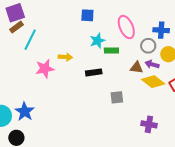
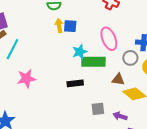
green rectangle: (111, 50) -> (93, 62), size x1.6
yellow arrow: (65, 57) -> (59, 26), moved, turned -104
purple arrow: (152, 64) -> (120, 116), moved

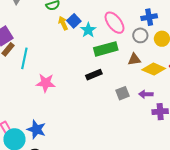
blue square: (70, 26) -> (74, 21), turned -32
cyan star: (80, 52) -> (88, 30), moved
pink star: (26, 79) -> (46, 83), turned 30

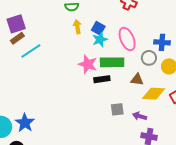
blue square: (74, 21) -> (98, 28), moved, turned -32
cyan line: (24, 58) -> (31, 51), turned 30
yellow diamond: (154, 69) -> (153, 94), turned -35
black rectangle: (94, 75) -> (102, 79), moved
pink star: (46, 83) -> (88, 64), moved

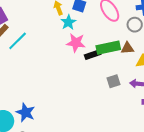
cyan star: (100, 40) -> (68, 22), moved
green rectangle: (112, 62) -> (108, 48), moved

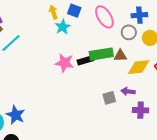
pink star: (76, 43) -> (64, 63), moved
gray square: (114, 81) -> (109, 98), moved

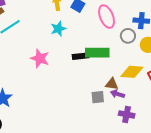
cyan star: (63, 27) -> (58, 29), moved
brown triangle: (120, 56) -> (112, 84), moved
pink star: (64, 63) -> (40, 58), moved

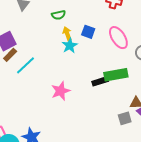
cyan star: (58, 29) -> (70, 46), moved
pink star: (40, 58) -> (61, 91), turned -30

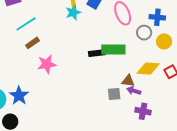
brown rectangle: (10, 55) -> (33, 43), moved
pink star: (61, 91) -> (47, 64), moved

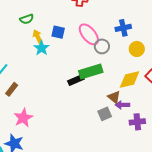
gray circle: (144, 33) -> (102, 46), moved
pink star: (47, 64) -> (23, 118), moved
brown triangle: (128, 81) -> (114, 97), turned 48

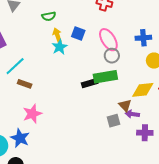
gray circle: (102, 46) -> (112, 56), moved
brown rectangle: (12, 89) -> (25, 84), turned 64

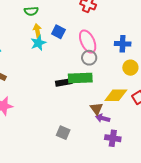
gray square: (114, 121) -> (63, 133), moved, turned 32

